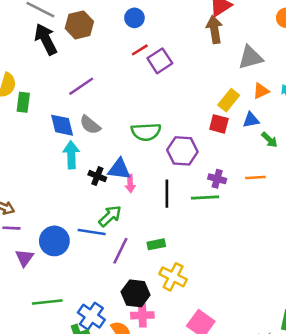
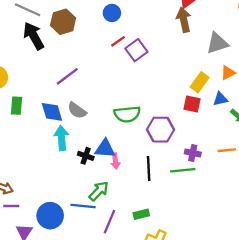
green rectangle: (23, 102) -> (16, 106), moved

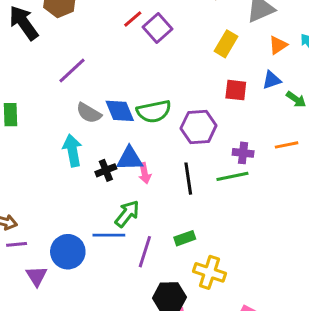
yellow rectangle: (200, 82) -> (226, 44), moved
blue diamond: (52, 112) -> (120, 111), moved
black cross: (86, 156) -> (106, 170), turned -35

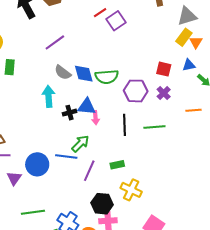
yellow rectangle: (226, 44) -> (184, 37), moved
orange triangle: (278, 45) -> (196, 42), turned -32
purple cross: (243, 153) -> (164, 93), moved, turned 32

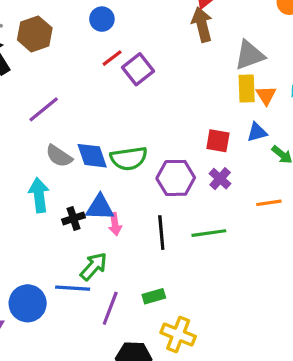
yellow rectangle: (184, 37) -> (247, 89), turned -36

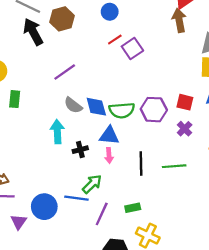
purple hexagon: (176, 178) -> (154, 110), moved
blue triangle: (100, 208) -> (109, 136), moved

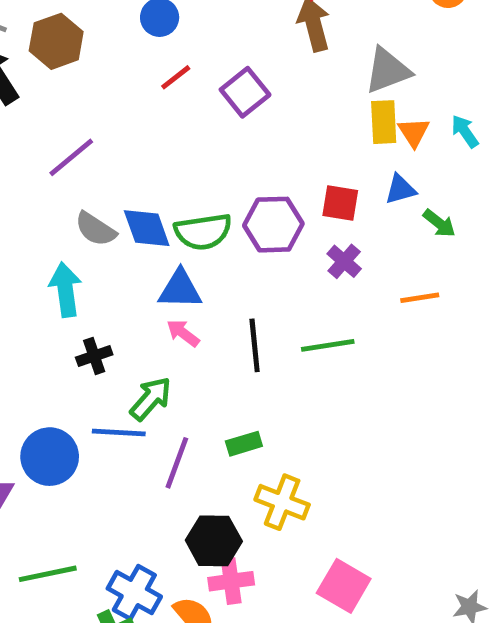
purple square: (132, 48) -> (245, 92), moved
black cross: (80, 150) -> (94, 356), moved
pink arrow: (109, 155) -> (183, 333), turned 136

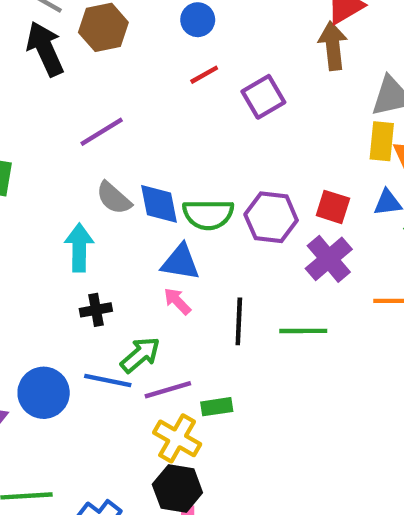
purple cross: (344, 261) -> (329, 259), size x1.5
purple line: (177, 463) -> (168, 390), moved, turned 45
yellow cross: (282, 502) -> (177, 438), moved

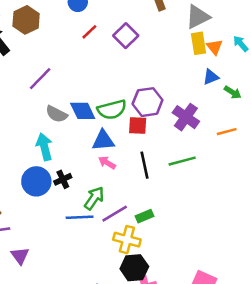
red square: (333, 207) -> (138, 125), moved
blue circle: (44, 393) -> (36, 181), moved

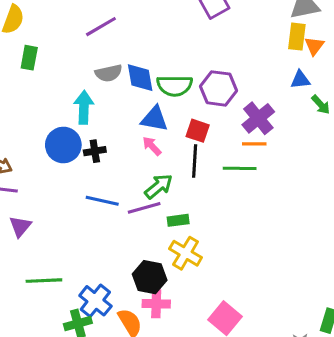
gray semicircle: (56, 114) -> (109, 73), turned -55
red square: (138, 125) -> (198, 131), moved
orange line: (227, 132) -> (254, 144), moved
green arrow: (94, 198) -> (159, 186), moved
yellow cross: (127, 240) -> (186, 253), moved

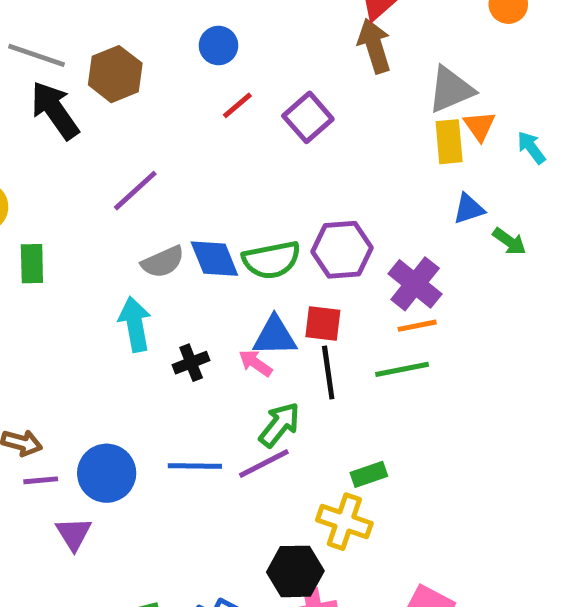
orange triangle: (314, 46) -> (479, 126), moved
blue triangle: (154, 119) -> (275, 336), moved
blue circle: (63, 145) -> (107, 473), moved
black cross: (95, 151) -> (191, 363), moved
green rectangle: (178, 220) -> (369, 474), moved

